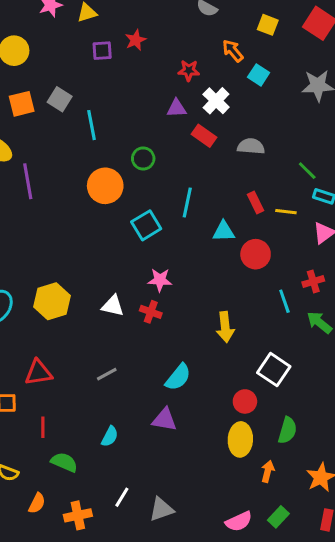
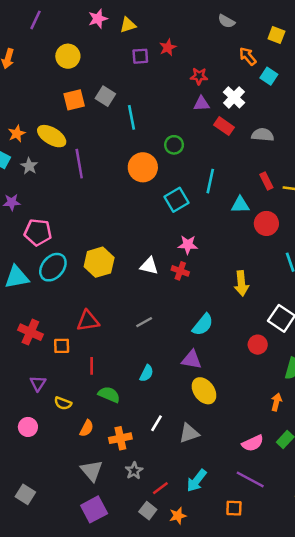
red star: (189, 70) -> (199, 76), moved
yellow ellipse: (240, 439) -> (204, 391), moved, turned -40

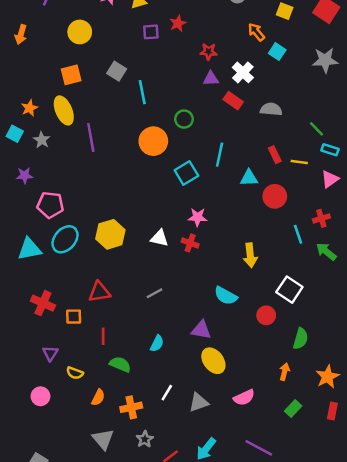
orange square: (74, 100) -> (71, 75), moved
yellow ellipse: (52, 136) -> (64, 110), turned 36
cyan semicircle: (203, 325) -> (226, 296), moved, turned 80
pink semicircle: (253, 443) -> (244, 397), moved

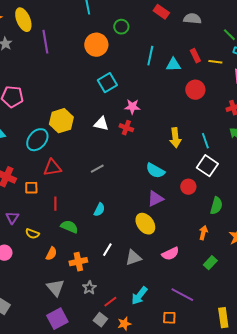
cyan square: (186, 173) -> (107, 83), moved
cyan triangle: (249, 178) -> (173, 65), moved
cyan line: (298, 234) -> (205, 141), moved
cyan ellipse: (65, 239) -> (37, 140), moved
purple triangle: (201, 330) -> (155, 199), moved, turned -36

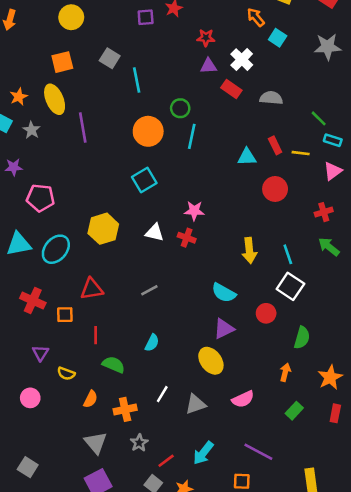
cyan line: (150, 56) -> (192, 136), moved
cyan square: (107, 83) -> (144, 180), moved
cyan ellipse: (37, 140) -> (56, 249), moved

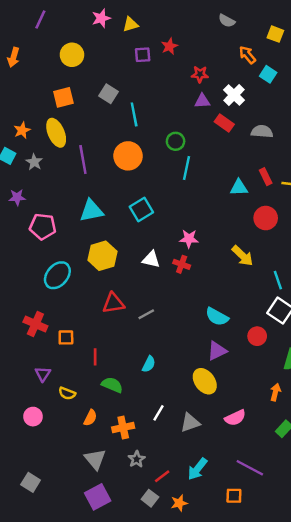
orange circle: (148, 131) -> (128, 156), moved
cyan triangle: (19, 244) -> (91, 211), moved
yellow arrow: (249, 250) -> (243, 256), moved, turned -40
red triangle: (92, 289) -> (113, 303), moved

